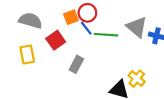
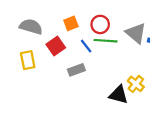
red circle: (87, 13) -> (100, 24), moved
blue line: (86, 28) -> (86, 46), moved
gray rectangle: (76, 64) -> (76, 70), turned 42

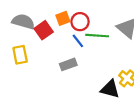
red circle: (100, 24) -> (80, 22), moved
red square: (56, 46) -> (44, 30), moved

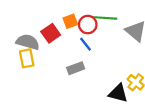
gray semicircle: (23, 22) -> (28, 42), moved
green line: (97, 36) -> (105, 18), moved

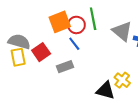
green line: (105, 18) -> (93, 19), turned 75
orange square: (70, 21) -> (60, 22), size x1.5
red square: (51, 33) -> (41, 52), moved

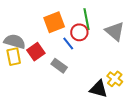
red circle: (76, 25) -> (79, 32), moved
gray rectangle: (65, 67) -> (59, 66), turned 56

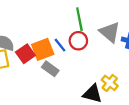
orange square: (54, 22) -> (43, 49), moved
red circle: (79, 32) -> (78, 41), moved

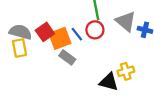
red square: (25, 54) -> (45, 32), moved
yellow cross: (110, 83) -> (126, 71), turned 35

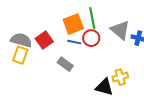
blue line: (77, 34) -> (74, 42), turned -40
orange square: (60, 38) -> (73, 24), moved
yellow rectangle: (19, 48) -> (20, 55), turned 30

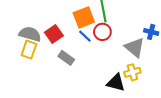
gray triangle: (120, 30) -> (135, 47), moved
blue line: (74, 42) -> (85, 36), turned 32
gray rectangle: (65, 64) -> (66, 58), moved

